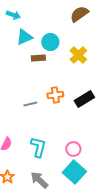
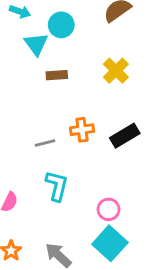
cyan triangle: (24, 37) -> (36, 44), turned -42
cyan circle: (50, 42) -> (61, 25), moved
cyan L-shape: (38, 147) -> (57, 186), moved

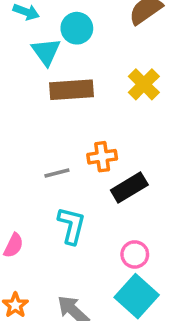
brown rectangle: (57, 75) -> (71, 90), size x1.6
black rectangle: (125, 136) -> (129, 187), moved

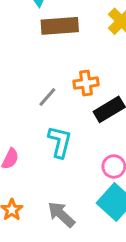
gray line: (57, 173) -> (47, 97), turned -35

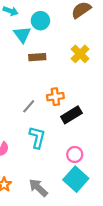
brown rectangle: (60, 26) -> (37, 57), size x0.7

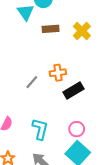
brown rectangle: (37, 57) -> (51, 29), moved
cyan L-shape: (37, 137) -> (40, 129), moved

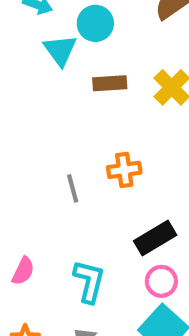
gray line: (32, 82) -> (73, 188), turned -56
black rectangle: (74, 90) -> (155, 238), moved

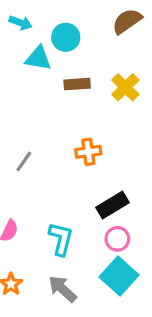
cyan triangle: (60, 50) -> (38, 58), turned -44
gray line: (73, 188) -> (24, 161), moved, turned 50

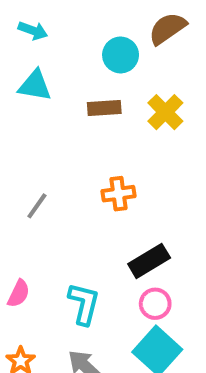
cyan circle: (66, 37) -> (121, 55), moved
cyan triangle: (38, 58) -> (35, 86), moved

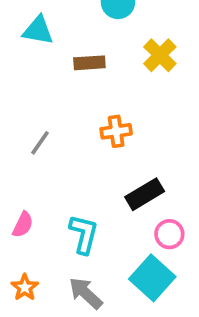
brown rectangle: (104, 108) -> (89, 63), moved
pink circle: (155, 304) -> (169, 234), moved

